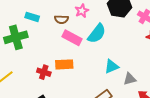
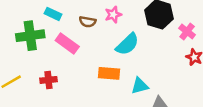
pink rectangle: (72, 38) -> (67, 44), moved
orange rectangle: (64, 64) -> (109, 73), moved
red cross: (44, 72) -> (48, 80), moved, turned -32

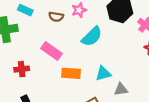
pink rectangle: (67, 44) -> (51, 51), moved
orange rectangle: (109, 73) -> (71, 73), moved

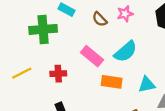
brown semicircle: (56, 17) -> (100, 19), turned 32
cyan semicircle: (92, 36) -> (126, 52), moved

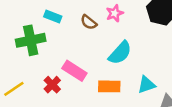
pink rectangle: (92, 56) -> (74, 71), moved
red cross: (58, 74) -> (52, 85), turned -35

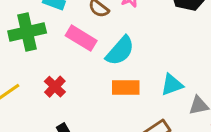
cyan semicircle: (120, 53) -> (120, 51), moved
pink rectangle: (74, 71) -> (81, 38), moved

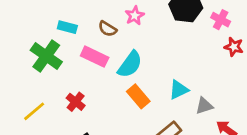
green cross: (27, 32) -> (46, 56), turned -36
orange rectangle: (126, 88) -> (138, 96), turned 55

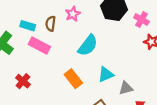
cyan rectangle: (67, 27) -> (28, 26), moved
brown semicircle: (107, 29) -> (51, 24), turned 64
cyan semicircle: (130, 64) -> (88, 45), moved

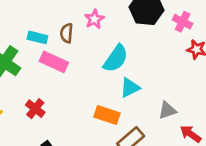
cyan triangle: (106, 75) -> (130, 88), moved
orange rectangle: (73, 79) -> (107, 115), moved, turned -30

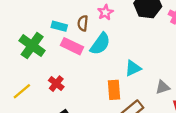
cyan semicircle: (116, 58) -> (100, 44), moved
orange rectangle: (107, 115) -> (114, 90), turned 66

